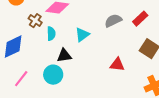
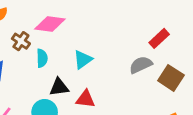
gray semicircle: (113, 21) -> (141, 65), moved
red triangle: (117, 65) -> (85, 99), moved

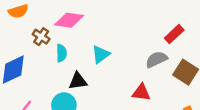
red triangle: (85, 99) -> (141, 92), moved

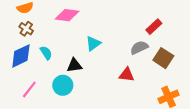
brown cross: (41, 37) -> (26, 29), moved
cyan semicircle: (61, 53) -> (46, 53), moved, turned -32

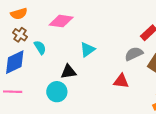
cyan semicircle: (46, 53) -> (40, 47), moved
pink line: (29, 89) -> (13, 92), moved, turned 54

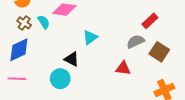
cyan semicircle: (40, 47) -> (44, 22), moved
black triangle: (68, 72) -> (72, 59), turned 35

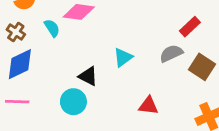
brown cross: (24, 23) -> (16, 32), moved
cyan triangle: (90, 37) -> (123, 57), moved
red triangle: (123, 68) -> (148, 106), moved

